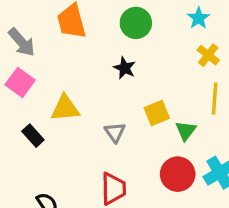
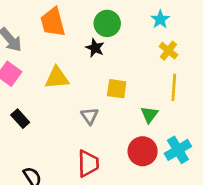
black star: (125, 68) -> (95, 48), moved
yellow triangle: (65, 108) -> (57, 78), moved
yellow square: (157, 113) -> (117, 89), moved, turned 30

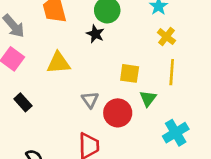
yellow square: (117, 89) -> (130, 73), moved
red circle: (143, 151) -> (118, 113), moved

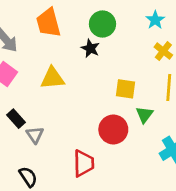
gray triangle: (90, 100) -> (35, 135), moved

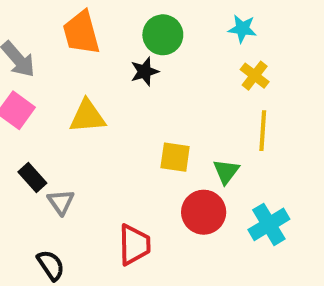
cyan star: (155, 20) -> (242, 29), turned -30
black star: (90, 48) -> (145, 72), turned 30
yellow square: (125, 89) -> (175, 157), moved
red circle: (113, 129) -> (204, 212), moved

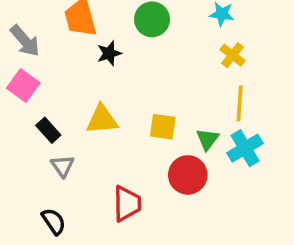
black star: (145, 72) -> (109, 53), moved
yellow triangle: (87, 116) -> (102, 120), moved
black rectangle: (32, 178) -> (48, 130), moved
cyan cross: (269, 224) -> (245, 148), moved

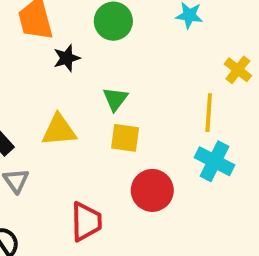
yellow cross: (232, 55) -> (238, 70), moved
green triangle: (207, 139) -> (115, 99), moved
cyan cross: (245, 148) -> (215, 161), turned -32

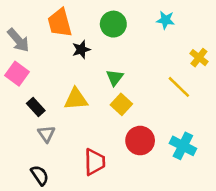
yellow line: (209, 113) -> (179, 87), turned -50
yellow square: (125, 138) -> (121, 104), turned 35
cyan cross: (215, 161) -> (183, 146), moved

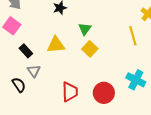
yellow line: (179, 87) -> (133, 36), turned 30
red circle: (140, 141) -> (104, 93), moved
black semicircle: (40, 175) -> (19, 85), moved

